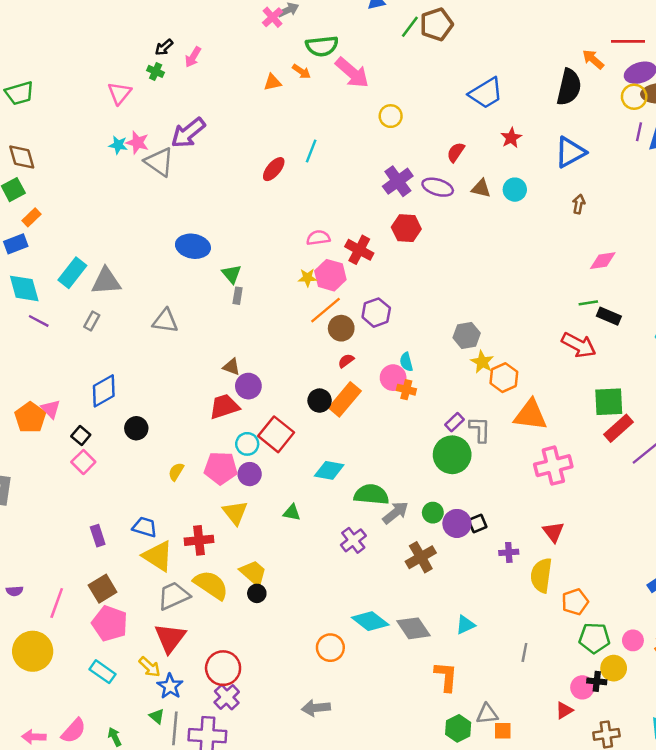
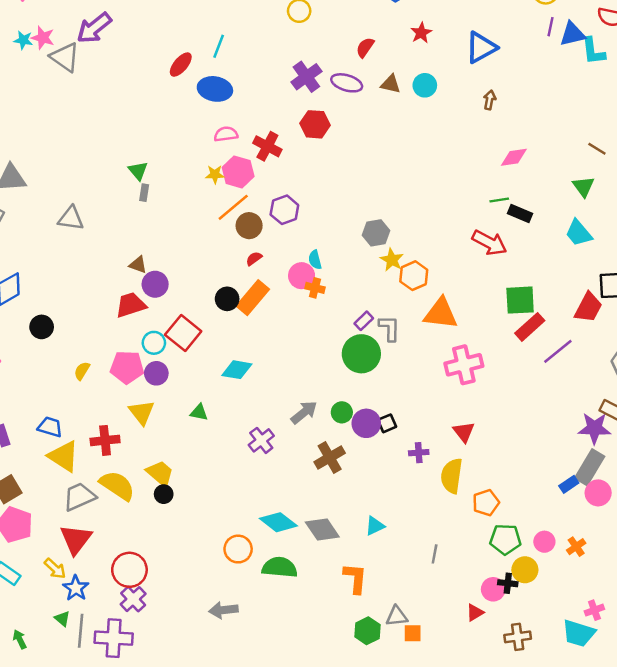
blue ellipse: (193, 246) -> (215, 89), moved
green semicircle: (371, 495) -> (280, 567), moved

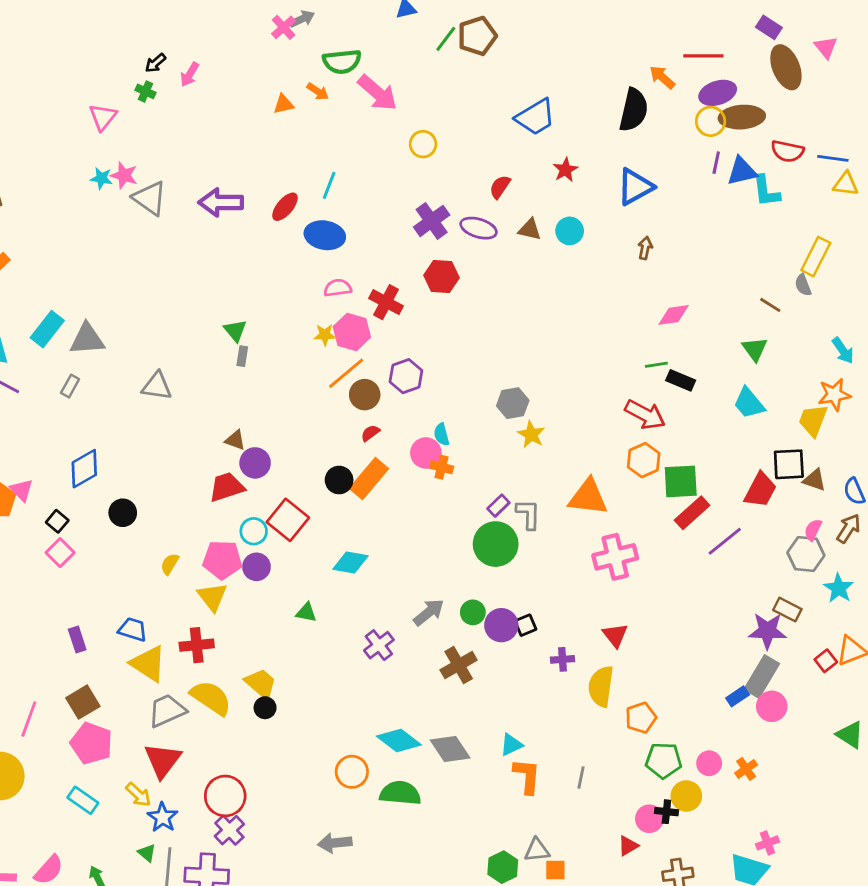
purple arrow: (94, 28) -> (221, 202), moved, turned 39
orange hexagon: (414, 276) -> (644, 460), moved
yellow triangle: (142, 412) -> (212, 597), moved
orange L-shape: (355, 578) -> (527, 776), moved

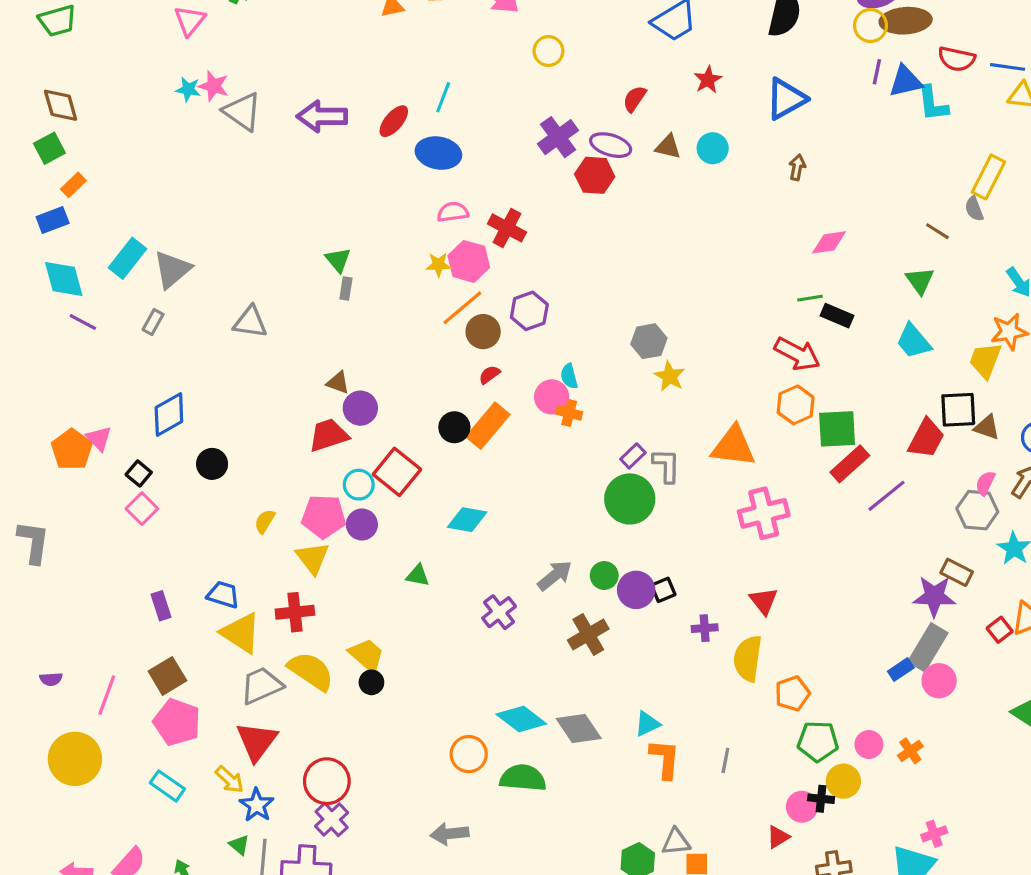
red hexagon: (442, 276) -> (595, 175), moved
gray triangle: (87, 339) -> (172, 269), turned -36

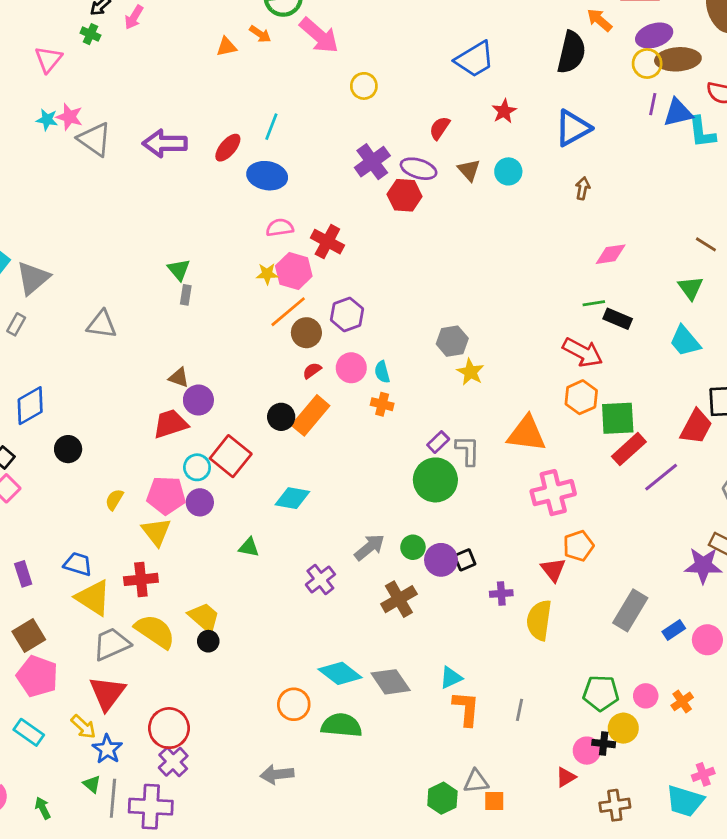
brown triangle: (668, 147) -> (469, 170), turned 35
pink circle: (552, 397) -> (351, 368), moved
gray rectangle: (928, 647) -> (630, 610), moved
orange pentagon: (792, 693) -> (578, 546), moved

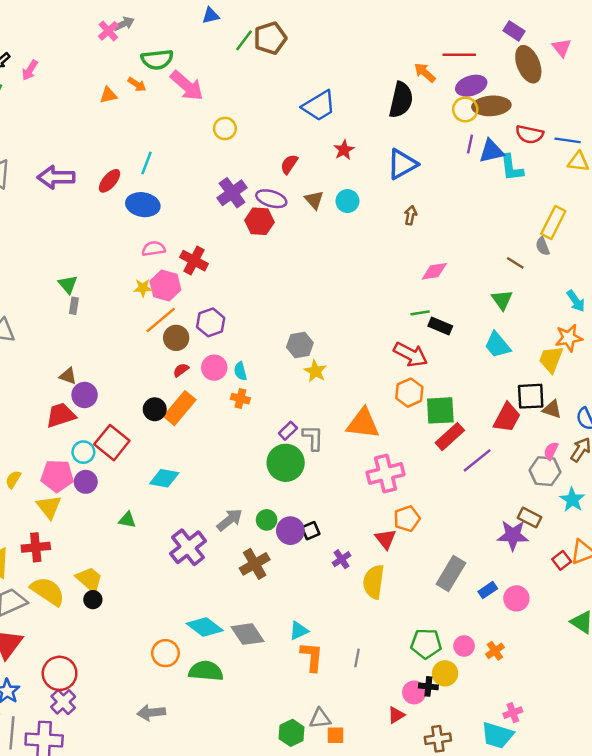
purple cross: (320, 579) -> (188, 547), size x1.4
purple cross: (501, 594) -> (342, 559), turned -30

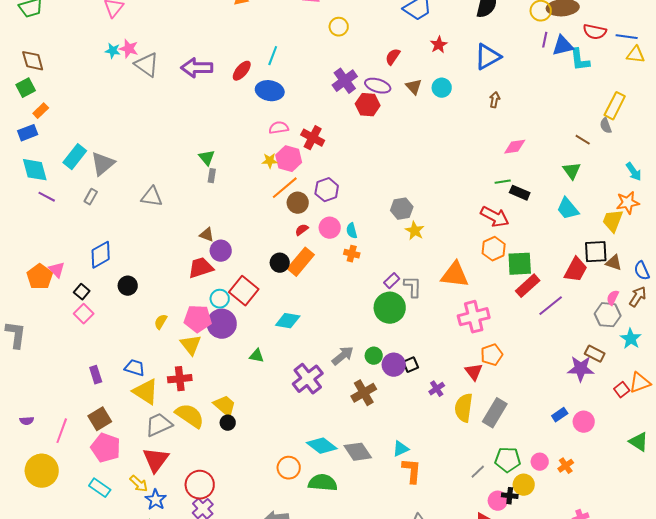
purple circle: (86, 482) -> (222, 324), size x1.5
gray rectangle: (451, 573) -> (495, 413), moved
gray line: (357, 658) -> (478, 472), moved, turned 35

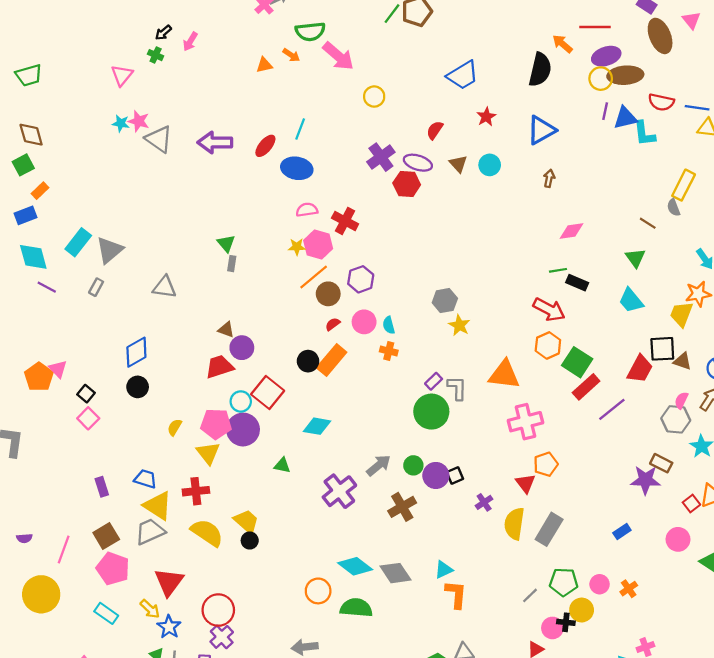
blue diamond: (101, 255) -> (136, 352), moved
green square: (520, 264) -> (577, 362), turned 36
pink circle: (584, 422) -> (678, 539), moved
gray trapezoid: (159, 425) -> (150, 532), moved

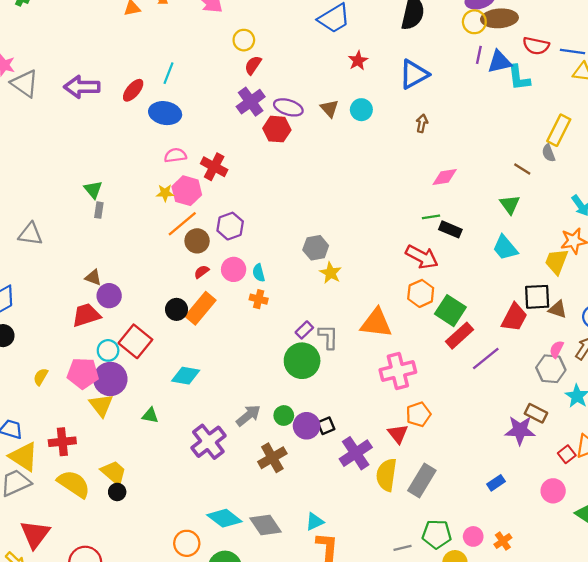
red semicircle: (435, 130) -> (253, 65), moved
yellow triangle: (208, 453) -> (101, 405), moved
purple cross: (484, 502) -> (356, 453), size x1.8
gray line: (530, 595) -> (402, 548), turned 30

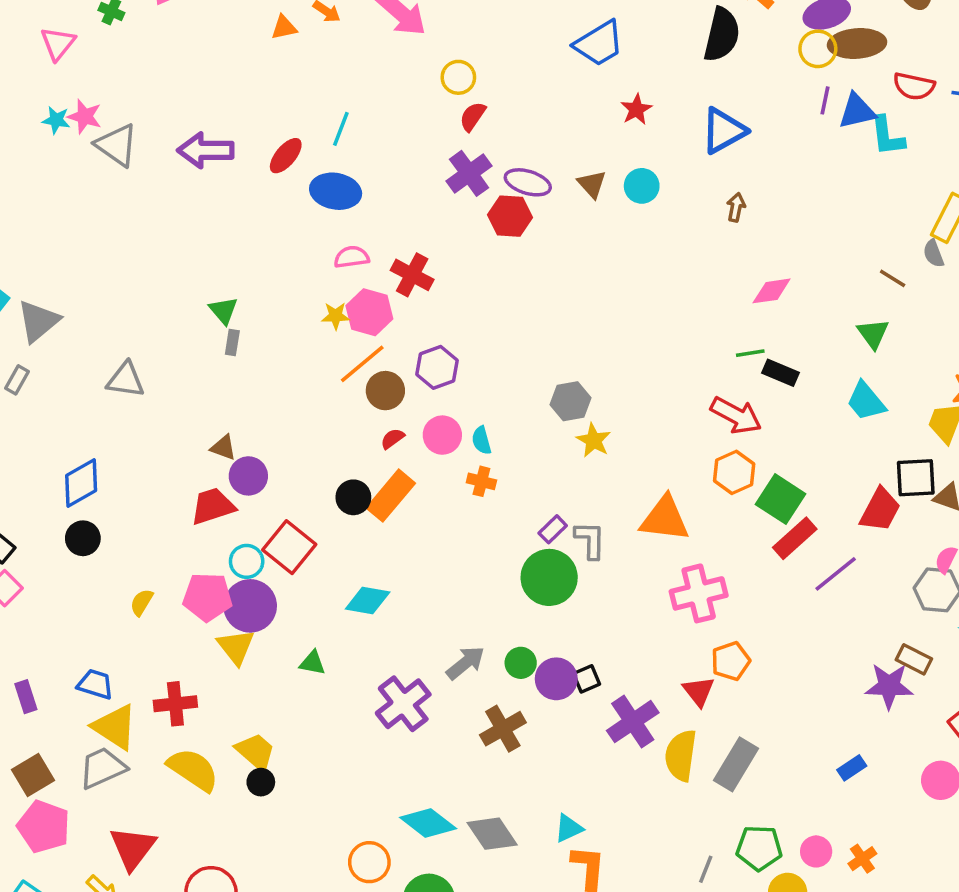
gray line: (402, 548) -> (706, 869), turned -54

